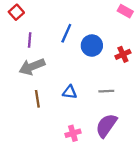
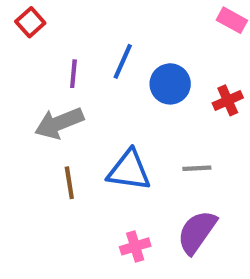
purple line: (30, 40) -> (73, 74), moved
blue triangle: (70, 92) -> (129, 170), size x1.6

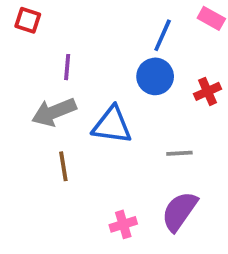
red square: (30, 22) -> (28, 20), turned -30
blue line: (123, 61) -> (163, 35), moved
blue triangle: (129, 170) -> (112, 125), moved

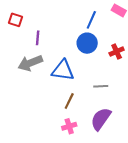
red square: (28, 20) -> (15, 20), moved
brown line: (63, 166) -> (69, 101), moved, turned 35

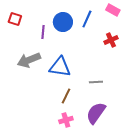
purple line: (38, 38) -> (43, 32), moved
blue circle: (87, 43) -> (63, 22), moved
red cross: (117, 51) -> (111, 40), moved

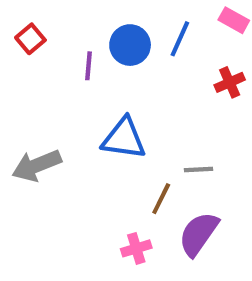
red square: (15, 19) -> (30, 39), turned 32
gray arrow: (29, 60) -> (37, 165), moved
brown line: (66, 96) -> (161, 199), moved

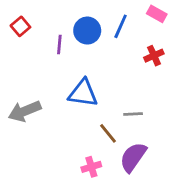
brown line: (161, 199) -> (108, 133), turned -65

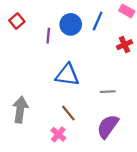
gray arrow: (25, 111) -> (20, 110), moved, turned 120
brown line: (108, 133) -> (68, 113), moved
pink cross: (91, 167) -> (58, 134), moved, turned -32

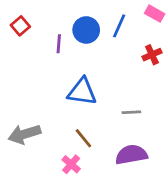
gray arrow: (20, 110) -> (25, 134), turned -115
purple semicircle: (108, 126) -> (131, 155), turned 45

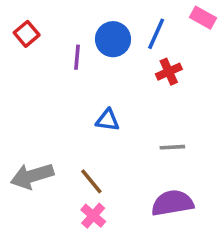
red cross: (152, 55) -> (169, 72), moved
blue triangle: (82, 92) -> (108, 120), size x0.6
brown line: (83, 138) -> (91, 181), moved

